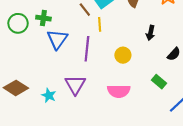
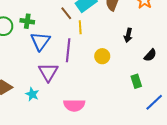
green rectangle: (159, 82) -> (136, 81), turned 32
purple triangle: (75, 85) -> (48, 72), moved
pink semicircle: (119, 91) -> (74, 105), moved

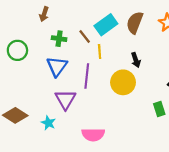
green cross: (27, 21) -> (59, 39), moved
black arrow: (128, 35) -> (136, 60), moved, turned -32
yellow circle: (102, 56) -> (123, 82), size x1.5

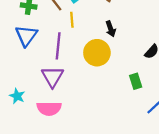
purple triangle: (65, 99) -> (52, 77), moved
pink semicircle: (93, 135) -> (49, 109), moved

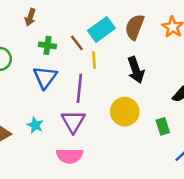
black arrow: (111, 29) -> (136, 70), size x1.5
yellow circle: (97, 53) -> (125, 112), moved
cyan star: (17, 96) -> (35, 125), moved

